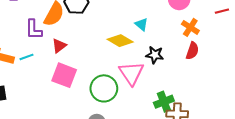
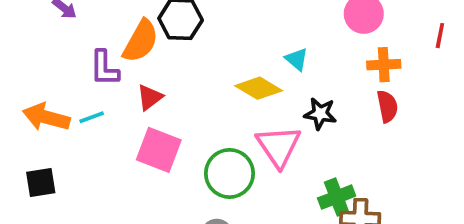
red line: (222, 11) -> (440, 36), turned -64
orange cross: (190, 27) -> (384, 65), turned -36
red semicircle: (192, 51) -> (387, 106), turned -30

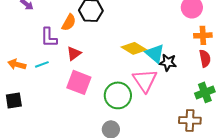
orange semicircle: (141, 41) -> (69, 22), size x0.7
cyan triangle: (297, 59) -> (155, 53), moved, size x1.5
orange arrow: (46, 117) -> (17, 64), size x0.7
green cross: (337, 197) -> (205, 92), moved

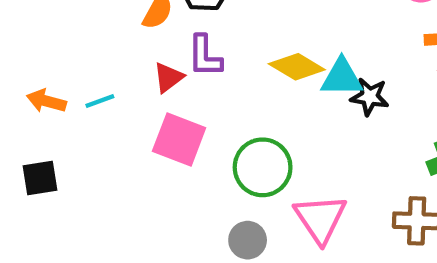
purple L-shape: (49, 37) -> (205, 56), moved
cyan triangle: (155, 53) -> (342, 77), turned -40
pink triangle: (145, 80) -> (320, 219), moved

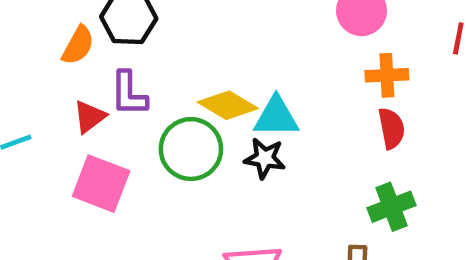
black star: (370, 97) -> (265, 158), moved
green circle: (263, 167) -> (191, 149), moved

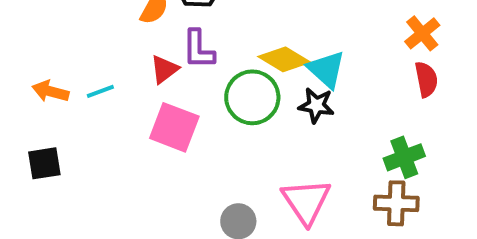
orange cross: (387, 75) -> (422, 33), turned -36
cyan triangle: (276, 117) -> (326, 69), turned 42
green cross: (391, 207) -> (404, 157), moved

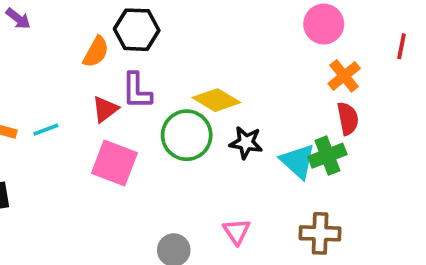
cyan triangle: (326, 69) -> (298, 161), moved
green cross: (404, 157) -> (327, 156), moved
pink triangle: (306, 201) -> (237, 232), size x0.6

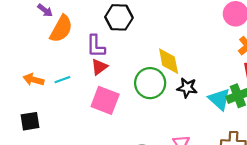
orange semicircle: (96, 52) -> (61, 29), moved, size x1.4
purple L-shape: (137, 91) -> (96, 46), moved
yellow diamond: (216, 100) -> (169, 61), turned 48

